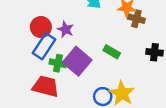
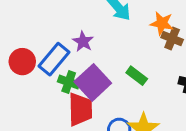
red circle: (41, 27) -> (22, 62), moved
red trapezoid: (46, 86) -> (80, 109), moved, turned 68

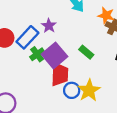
green cross: (69, 82) -> (37, 54), turned 32
red trapezoid: (80, 109) -> (60, 74), moved

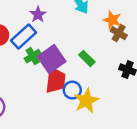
purple star: (49, 26) -> (38, 14), moved
blue circle: (72, 90) -> (72, 90), moved

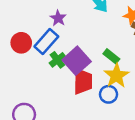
blue circle: (72, 90) -> (108, 94), moved
yellow star: (86, 101) -> (116, 76), moved

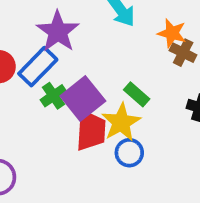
purple star: (58, 18) -> (58, 32), size x1.6
yellow star: (116, 76) -> (121, 122), moved

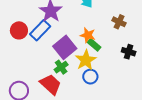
orange star: (172, 33) -> (88, 35), moved
green cross: (54, 96) -> (61, 67), moved
red trapezoid: (91, 131) -> (51, 84), moved, turned -50

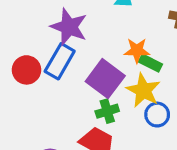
green cross: (61, 67) -> (107, 111), turned 32

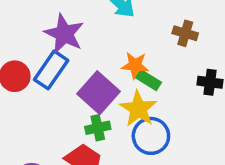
blue circle: (157, 115) -> (151, 136), size x1.4

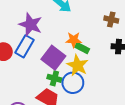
brown cross: (185, 33) -> (111, 20), moved
green cross: (98, 128) -> (54, 78), turned 32
blue circle: (151, 136) -> (73, 83), moved

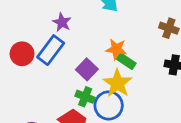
purple star: (31, 25) -> (62, 22), size x0.6
purple square: (53, 58) -> (87, 69), size x0.7

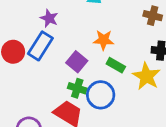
green rectangle: (126, 61) -> (116, 65), moved
yellow star: (117, 83) -> (146, 76), moved

